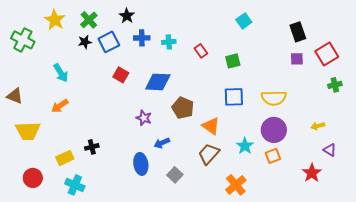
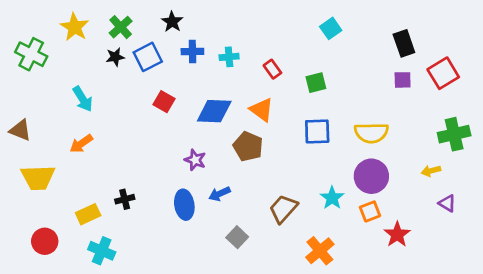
green cross: (335, 85) -> (454, 134), moved, size x1.6
orange triangle: (211, 126) -> (262, 110), moved
blue ellipse: (141, 164) -> (184, 205), moved
red star: (312, 173) -> (397, 234), moved

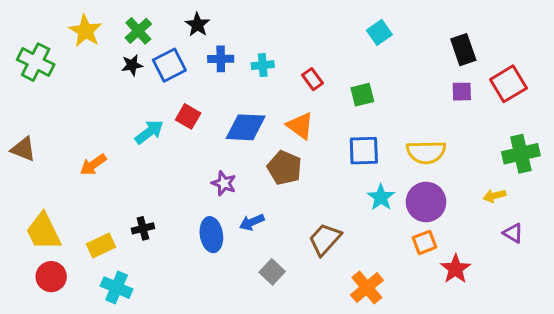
cyan arrow: (83, 99) -> (149, 132), moved, turned -95
yellow trapezoid: (38, 178) -> (43, 232), moved, turned 66
cyan star: (332, 198) -> (381, 197), moved

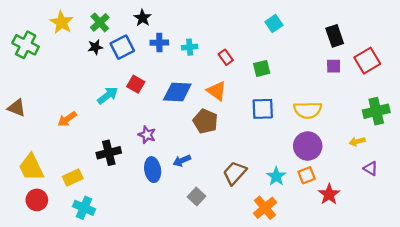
purple star: (224, 183) -> (147, 135), moved
cyan star: (381, 197) -> (276, 176), moved
black cross: (143, 228) -> (109, 153), moved, size x1.5

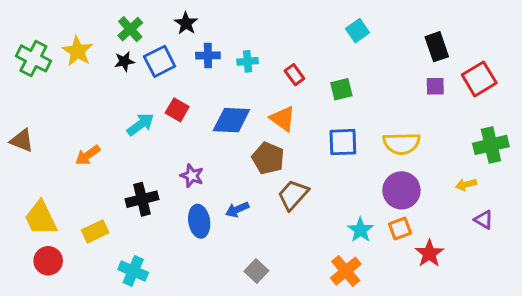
yellow star: (62, 22) -> (77, 51), moved
brown trapezoid: (235, 173) -> (293, 195), moved
gray square: (196, 197) -> (256, 271), moved
cyan cross: (84, 208) -> (133, 271), moved

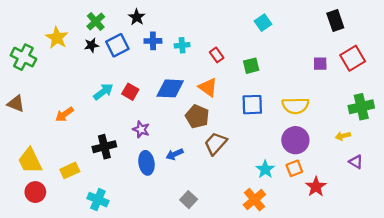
black rectangle: (437, 47) -> (335, 20), moved
green cross: (33, 58) -> (23, 57), moved
red square: (177, 110) -> (130, 92), moved

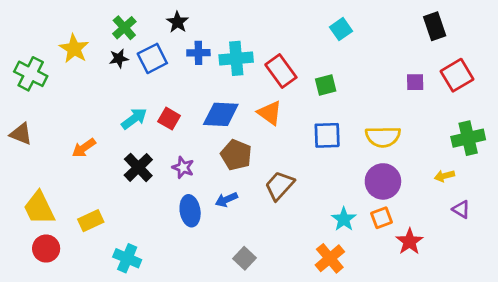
cyan cross: (182, 45) -> (236, 58), size x1.6
red rectangle: (217, 55) -> (281, 71), size x1.6
brown pentagon: (197, 116) -> (236, 155), moved
black cross: (104, 147) -> (138, 167), moved, turned -30

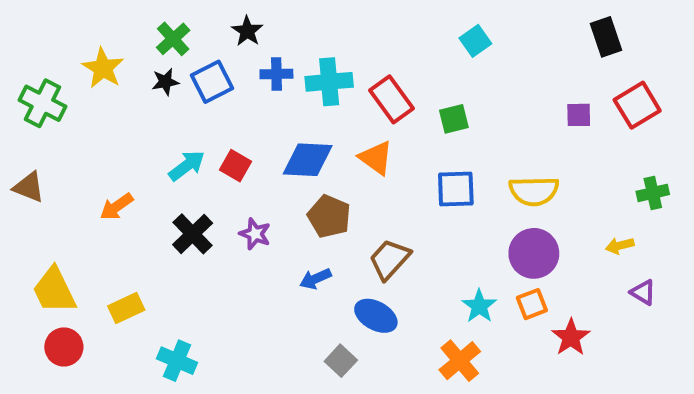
green cross: (468, 138) -> (653, 193), size x0.7
blue ellipse: (190, 211) -> (376, 316), moved, turned -52

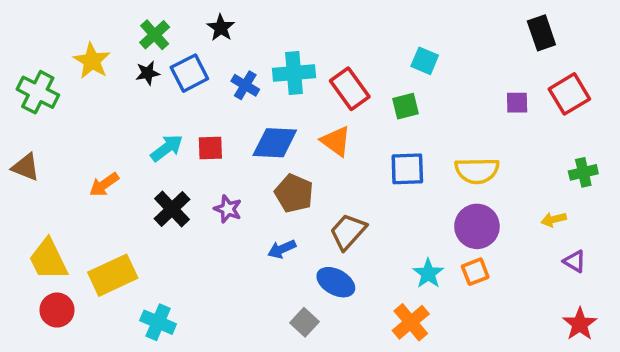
cyan square: (475, 41) -> (425, 61), moved, turned -32
blue cross: (276, 74) -> (245, 85), moved, turned 32
red square: (235, 166) -> (210, 148), turned -32
yellow rectangle: (126, 308) -> (113, 275), size x1.5
red star: (571, 337) -> (580, 324), moved

